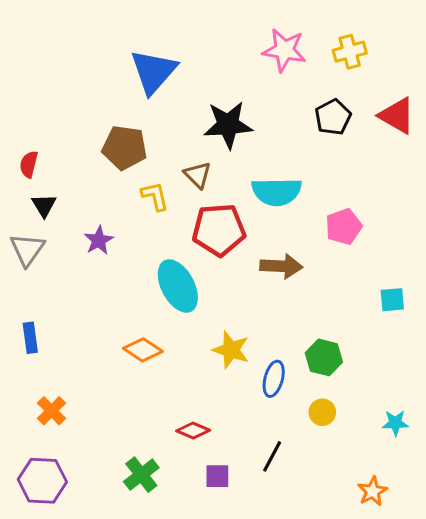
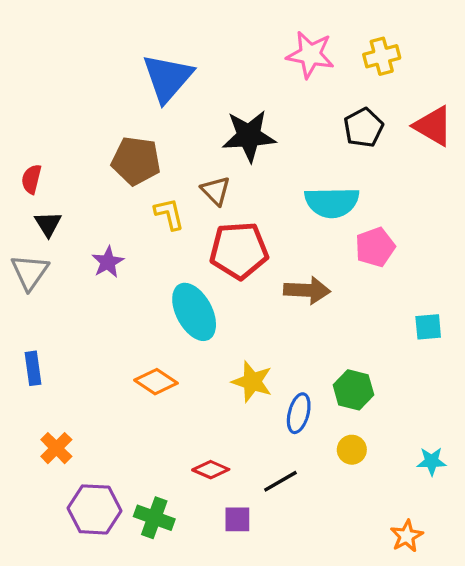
cyan semicircle: (277, 192) -> (332, 202), moved
black line: (272, 456) -> (280, 481), moved, turned 32
green cross: (141, 475) -> (154, 518), turned -32
purple hexagon: (42, 481) -> (94, 509), moved

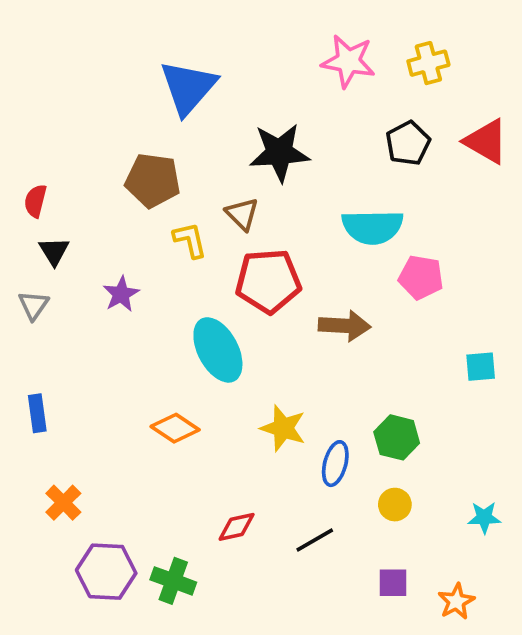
pink pentagon: (375, 247) -> (421, 277), turned 30
gray triangle: (30, 272) -> (34, 305), size x0.7
red diamond: (211, 470) -> (237, 527), turned -36
purple square: (237, 519) -> (393, 583), moved

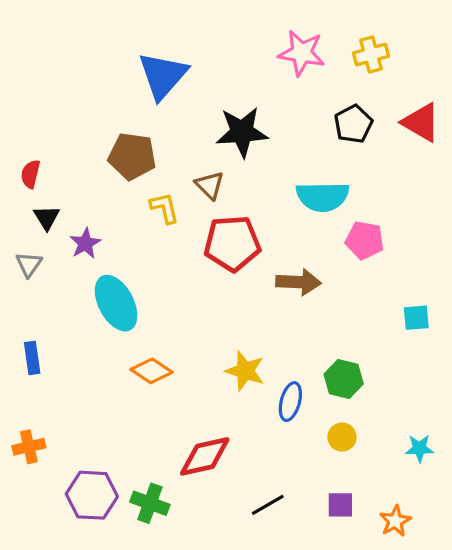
purple star: (121, 294) -> (85, 243), moved
cyan ellipse: (218, 350) -> (116, 303), moved
orange cross: (63, 503) -> (29, 447), moved, turned 32
red diamond: (237, 527) -> (205, 456), size x1.6
black line: (315, 540) -> (268, 505), moved

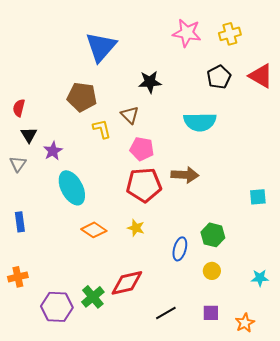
black star: (242, 132) -> (150, 82), size x0.7
pink pentagon: (365, 240) -> (142, 149), moved
red pentagon: (232, 243) -> (144, 185), moved
yellow star: (245, 371) -> (136, 228), moved, size x0.7
green cross: (150, 503) -> (93, 297), moved, turned 30

